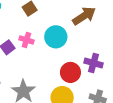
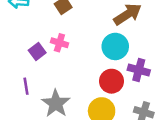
cyan circle: (56, 37) -> (115, 46), moved

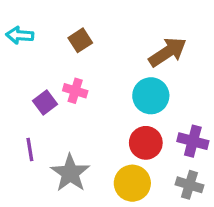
purple cross: (139, 70) -> (193, 141), moved

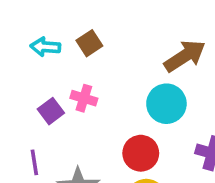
cyan arrow: (20, 35) -> (45, 47), moved
red circle: (146, 143) -> (141, 153), moved

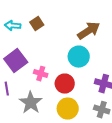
pink cross: (84, 98) -> (41, 74), moved
purple square: (51, 111) -> (16, 61), size x1.6

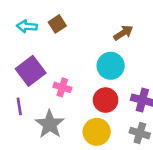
brown arrow: (89, 31) -> (123, 33), size x0.7
red circle: (65, 84) -> (106, 100), moved

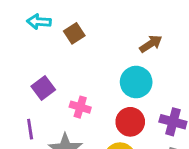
cyan arrow: (27, 26) -> (39, 22), moved
purple square: (31, 71) -> (43, 88), size x0.7

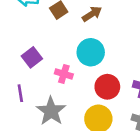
brown arrow: (151, 44) -> (92, 14), moved
cyan circle: (136, 82) -> (91, 52), moved

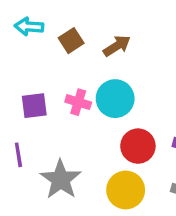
purple square: (32, 57) -> (34, 106), turned 30
pink cross: (64, 74) -> (78, 102), moved

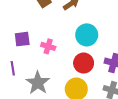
cyan circle: (115, 99) -> (87, 35), moved
pink cross: (78, 102) -> (48, 46), moved

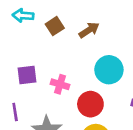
red circle: (84, 63) -> (90, 104), moved

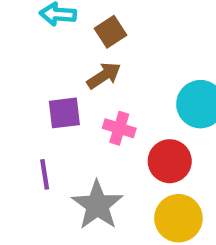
brown arrow: (89, 30) -> (104, 76), moved

